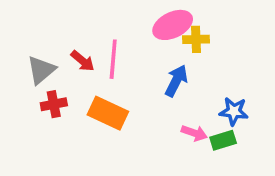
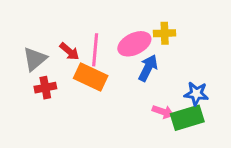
pink ellipse: (173, 25) -> (134, 44), moved
orange rectangle: (108, 113) -> (91, 77), moved
green rectangle: (223, 140) -> (187, 118), size x1.5

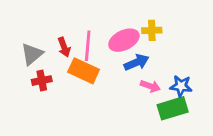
red arrow: (69, 51) -> (64, 47), turned 30
blue arrow: (148, 68) -> (136, 62), turned 40
pink arrow: (163, 112) -> (150, 86), moved

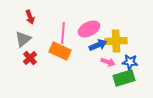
yellow cross: (152, 30) -> (116, 41), moved, size x1.5
red arrow: (64, 47) -> (30, 17), moved
red cross: (42, 81) -> (30, 58), turned -32

